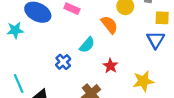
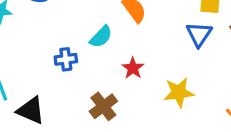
blue cross: (63, 62) -> (66, 59), turned 32

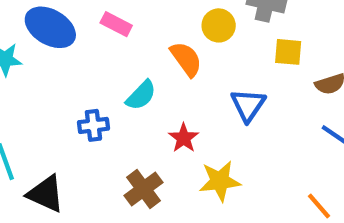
blue triangle: (199, 34) -> (248, 105), moved
yellow star: (179, 92) -> (220, 181), moved

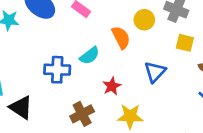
blue cross: (93, 125) -> (57, 70), size x1.4

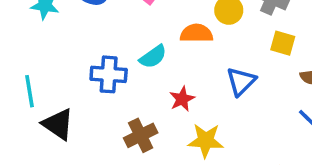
orange semicircle: (121, 37) -> (196, 33), turned -65

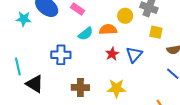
cyan semicircle: (153, 57) -> (86, 34), moved
red star: (182, 99) -> (112, 54), moved
brown cross: (141, 135) -> (80, 87), turned 30

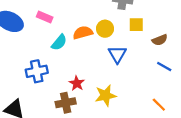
yellow circle: (125, 16) -> (105, 29), moved
red star: (112, 54) -> (77, 83), moved

